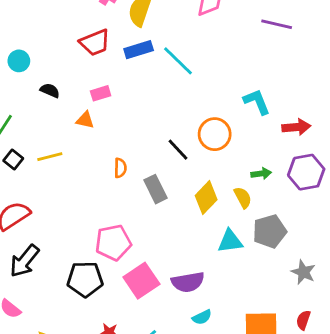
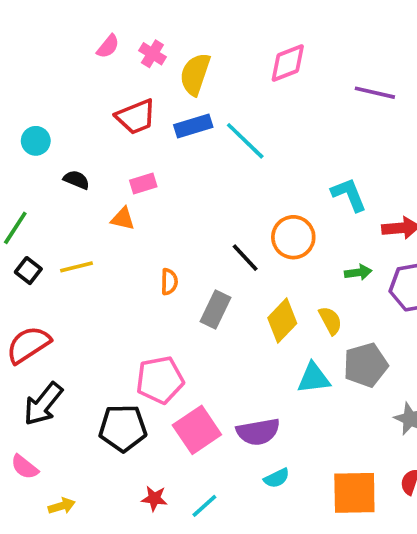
green arrow: (261, 174) -> (358, 272), moved
gray rectangle: (155, 189) -> (215, 309), turned 52

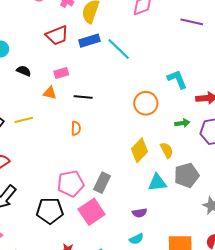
black line: (245, 258) -> (83, 97), moved, turned -42
gray rectangle: (215, 309) -> (102, 183), moved
purple semicircle: (258, 432) -> (140, 213), moved, size x0.6

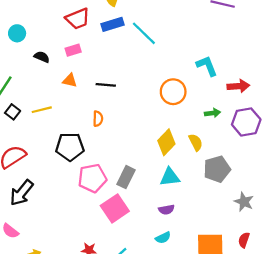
pink rectangle: (61, 73) -> (73, 50), moved
cyan triangle: (157, 183) -> (170, 177), moved
black pentagon: (50, 211) -> (70, 147), moved

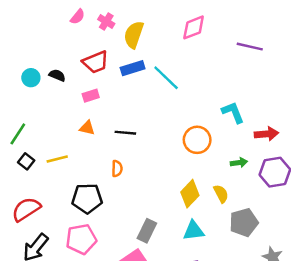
black semicircle: (42, 57) -> (57, 75), moved
pink pentagon: (92, 178) -> (81, 239), moved

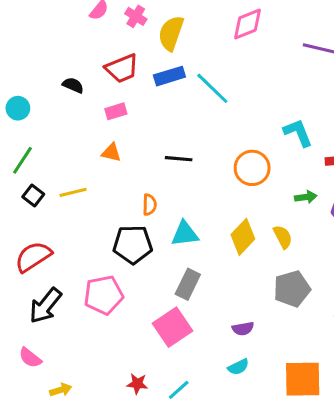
cyan circle: (31, 78) -> (18, 108), moved
black line: (125, 133) -> (179, 159), moved
black pentagon: (87, 198) -> (133, 244), moved
gray pentagon: (244, 222) -> (292, 289), moved
cyan triangle: (194, 231) -> (185, 234), moved

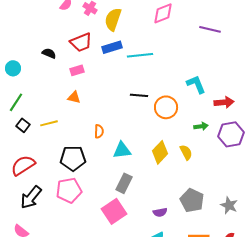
cyan line: (212, 88) -> (140, 55), turned -50
black line: (179, 159) -> (139, 95), moved
black pentagon: (133, 244) -> (73, 158), moved
gray pentagon: (292, 289) -> (192, 200), moved, turned -30

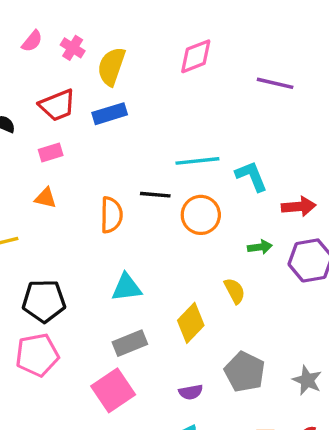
cyan line: (140, 55) -> (197, 161), moved
orange semicircle: (99, 131) -> (111, 215), moved, size x1.5
yellow diamond: (160, 152) -> (191, 323), moved
gray rectangle: (124, 183) -> (130, 343), turned 42

